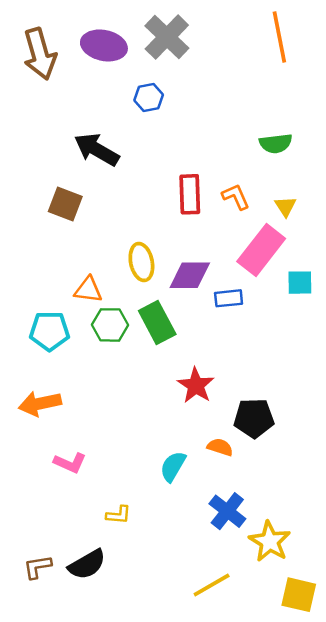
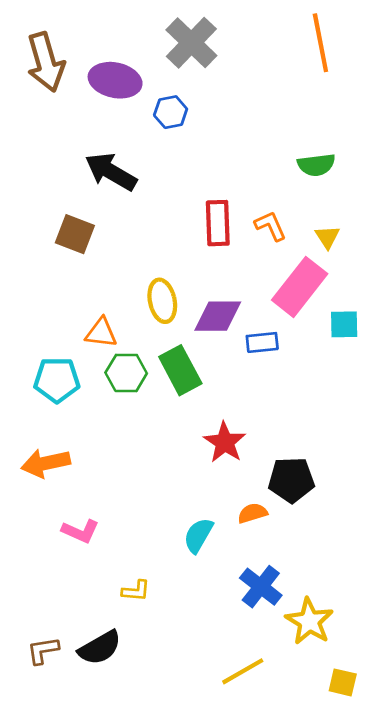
purple ellipse: (104, 45) -> (115, 80), moved
orange semicircle: (220, 447) -> (252, 513), turned -35
yellow square: (299, 595) -> (343, 682), size x0.7

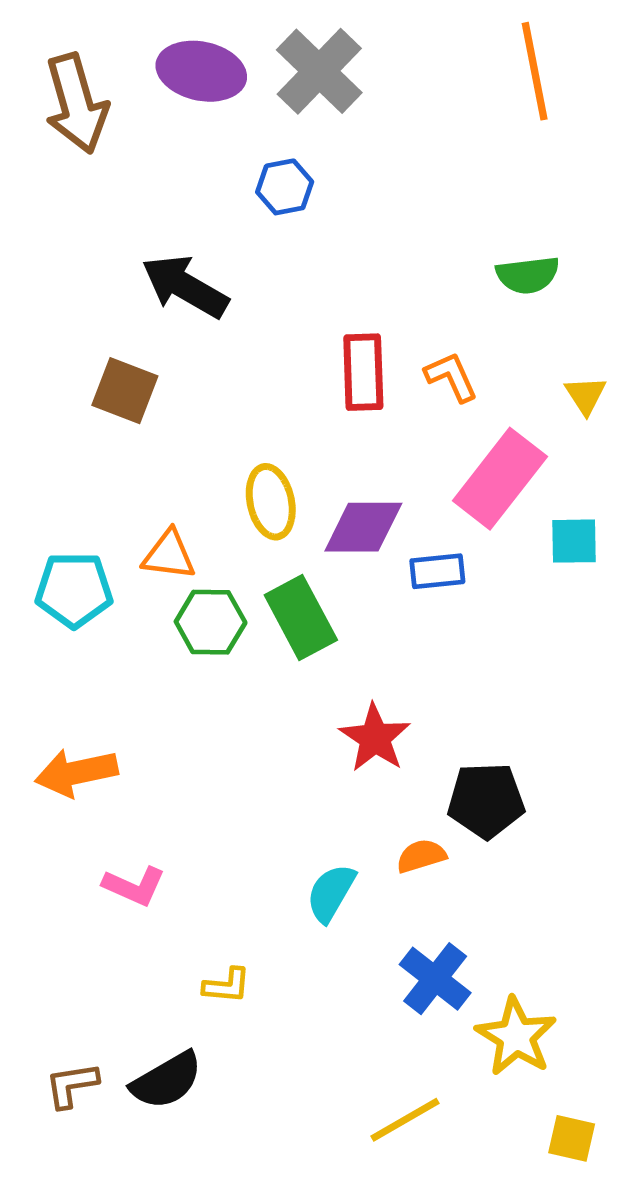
purple ellipse: (115, 80) -> (201, 71), moved
yellow triangle: (327, 237) -> (586, 395), moved
cyan pentagon: (57, 380) -> (74, 590), moved

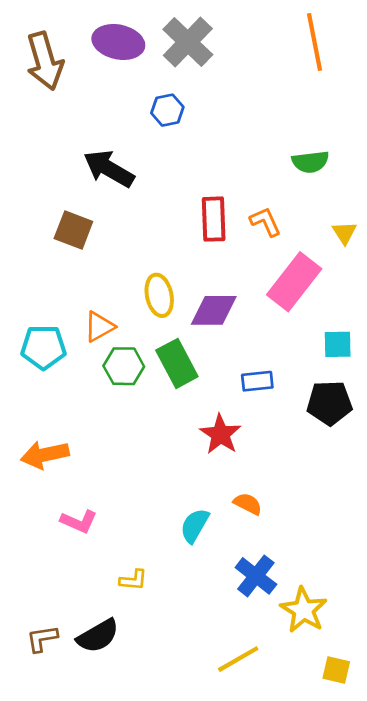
cyan square: (574, 541) -> (338, 344), moved
orange triangle: (169, 555) -> (99, 327), turned -36
blue rectangle: (437, 571) -> (257, 381), moved
black pentagon: (486, 800) -> (329, 403), moved
orange semicircle: (421, 856) -> (248, 504), turned 44

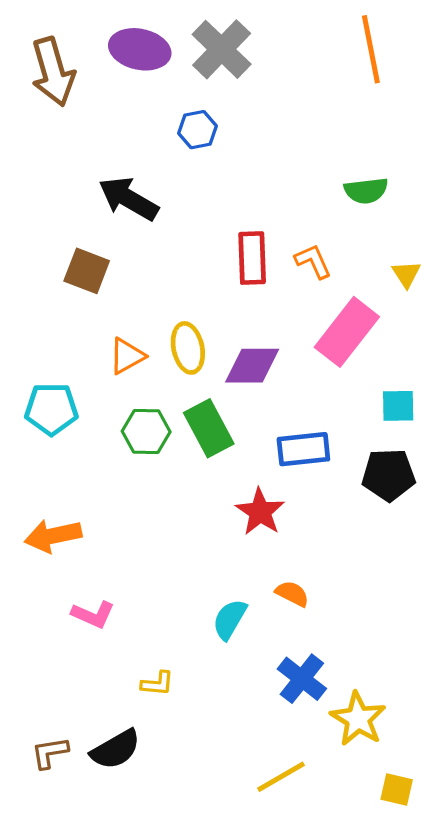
orange triangle: (99, 327) -> (127, 356), moved
blue rectangle: (257, 381) -> (303, 449), size x1.4

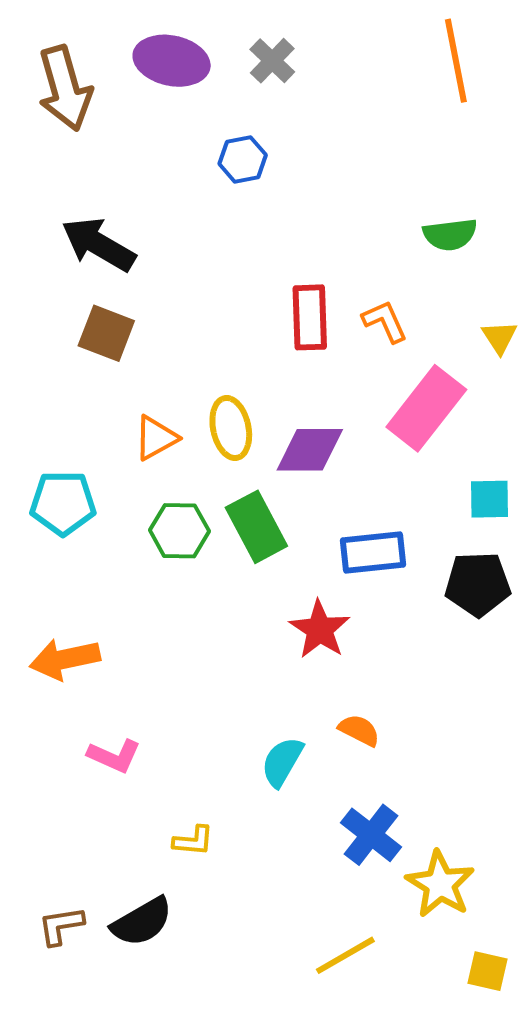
gray cross: (222, 49) -> (272, 61), size x0.6
black arrow: (128, 199) -> (98, 244), moved

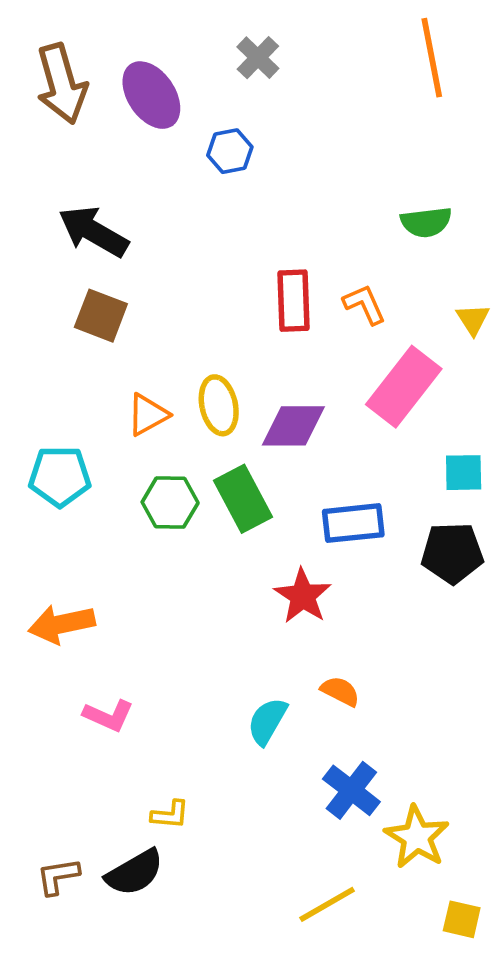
purple ellipse: (172, 61) -> (151, 95), moved, turned 44
yellow L-shape: (193, 841) -> (170, 815), moved

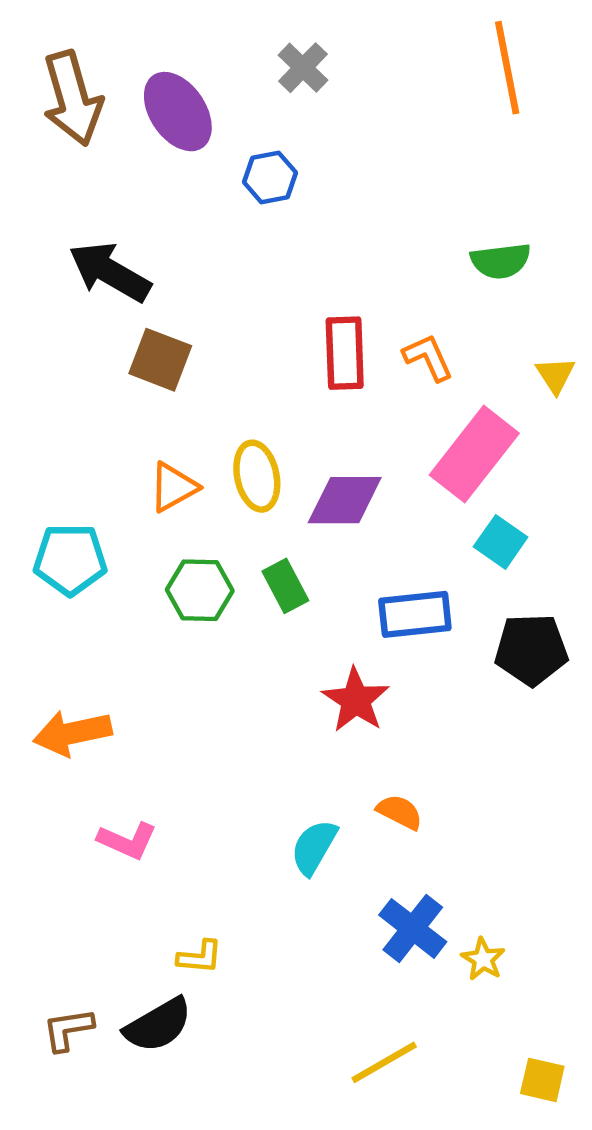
brown square: (101, 316) -> (160, 360), moved
cyan square: (464, 473) -> (501, 542), moved, turned 36
green rectangle: (243, 499) -> (285, 586), size x0.7
yellow star: (417, 837) -> (483, 959), moved, size x0.6

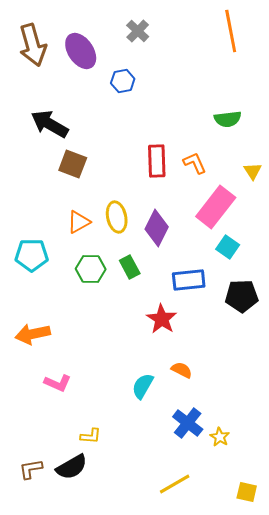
purple diamond: (345, 500) -> (157, 228), turned -63

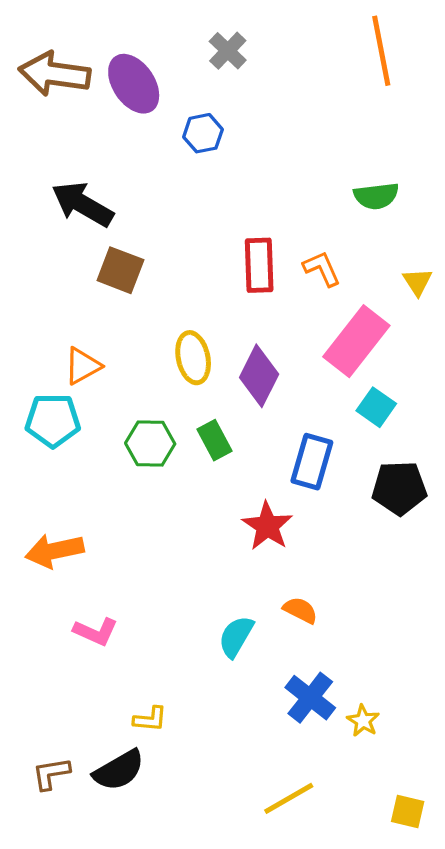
brown arrow: (33, 45) -> (54, 74), turned 114
orange triangle: (79, 222) -> (83, 366), moved
blue rectangle: (189, 280) -> (312, 462), turned -68

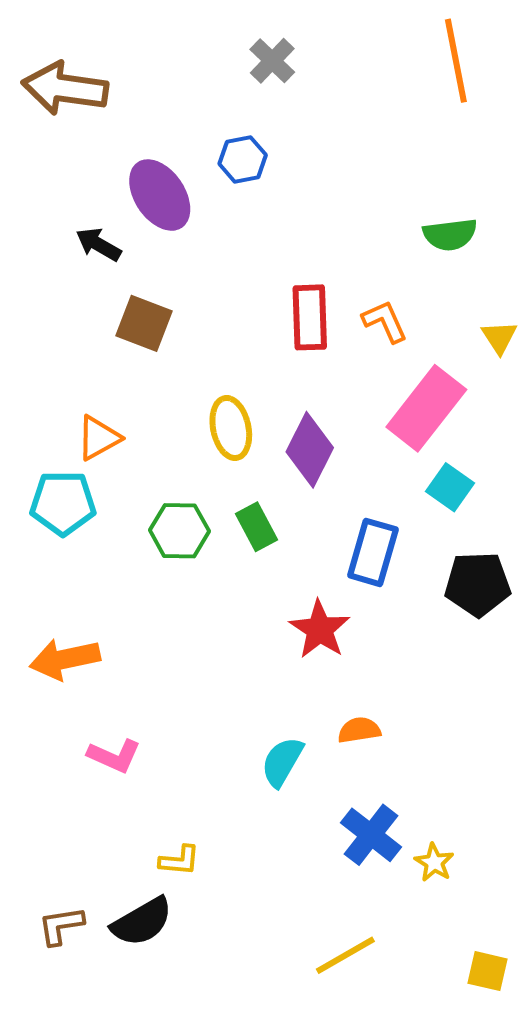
purple ellipse: (134, 84) -> (160, 195), moved
black arrow: (83, 204) -> (98, 244), size x0.6
orange semicircle: (300, 610) -> (359, 730), turned -36

